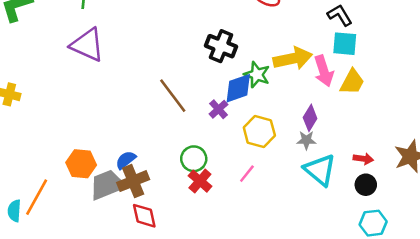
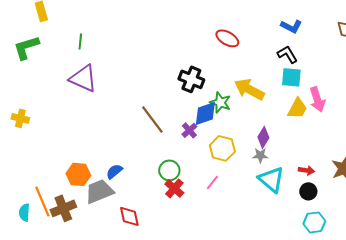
yellow arrow: (293, 59) -> (249, 89), turned -140
pink arrow: (324, 71) -> (317, 99), moved
brown cross: (133, 181) -> (63, 208), moved
orange line: (37, 197) -> (42, 201), turned -52

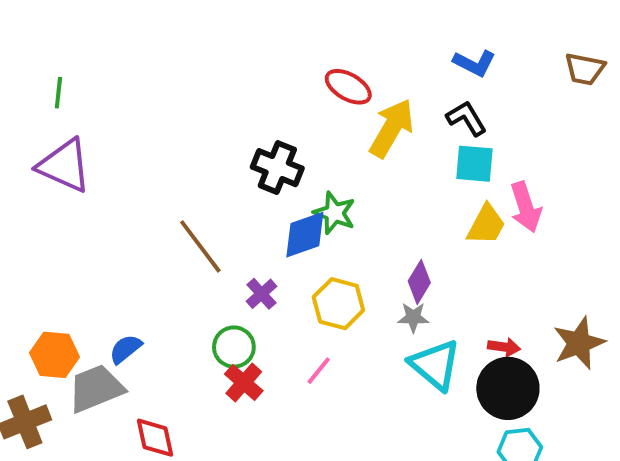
yellow arrow: (249, 89) -> (392, 128), moved, turned 92
purple cross: (189, 130) -> (261, 294), moved
black circle: (308, 191) -> (508, 388), size x1.8

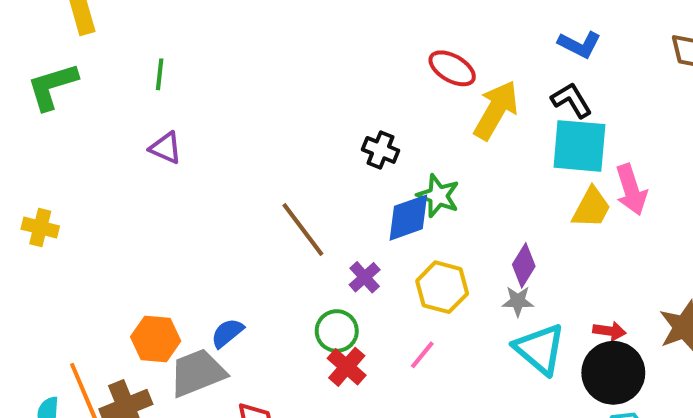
cyan square: (474, 164) -> (579, 146), size x1.4
purple triangle: (64, 166) -> (166, 148), size x0.6
black cross: (277, 168) -> (381, 150), size x0.7

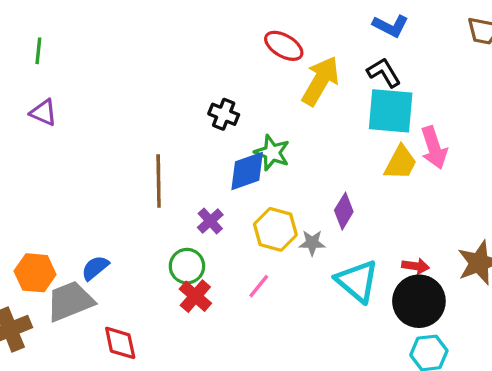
brown line: (303, 230) -> (159, 181), turned 36
gray star: (518, 301) -> (312, 243), moved

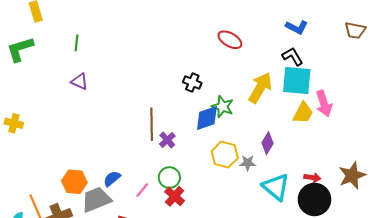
yellow arrow: (320, 81) -> (260, 88), moved
purple cross: (210, 221) -> (167, 140), moved
pink line: (259, 286) -> (142, 190), moved

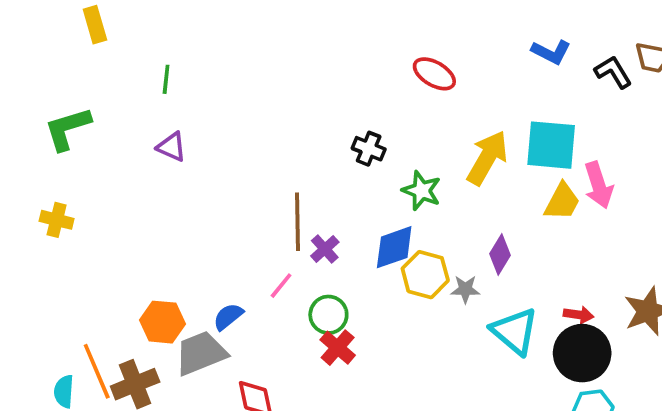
green L-shape: (20, 49) -> (68, 129), moved
black L-shape: (293, 56) -> (613, 72), moved
blue diamond: (207, 118) -> (394, 247), moved
pink line: (142, 190) -> (281, 286), moved

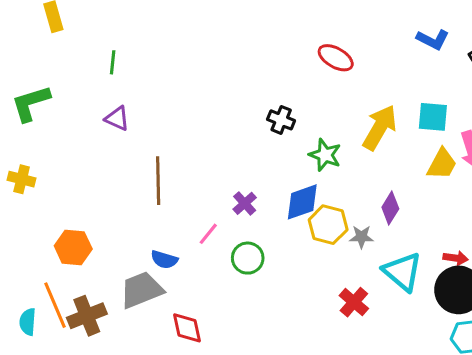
cyan square: (551, 145) -> (433, 117), size x0.7
brown line: (297, 222) -> (158, 181), moved
blue semicircle: (228, 317) -> (164, 260), turned -124
orange hexagon: (162, 322) -> (73, 247), moved
red cross: (338, 348) -> (354, 302), moved

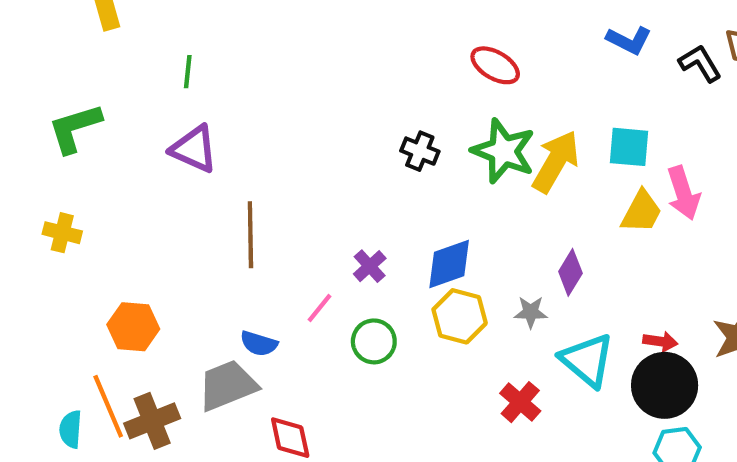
purple triangle: (117, 118) -> (194, 149), size x1.4
green star: (325, 155) -> (503, 151), moved, size x1.4
yellow hexagon: (328, 225) -> (460, 316), moved

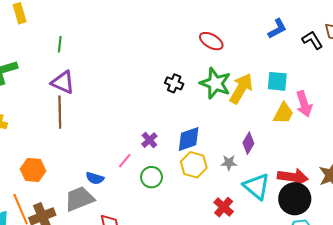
blue L-shape: (629, 40) -> (277, 29), turned -55
brown line: (250, 235) -> (60, 112), moved
red arrow: (660, 341) -> (293, 177), size x1.8

